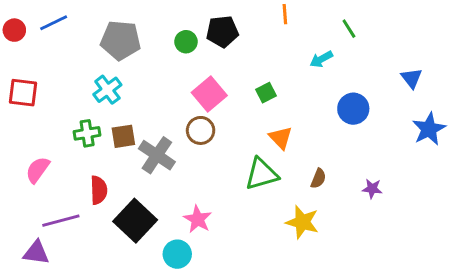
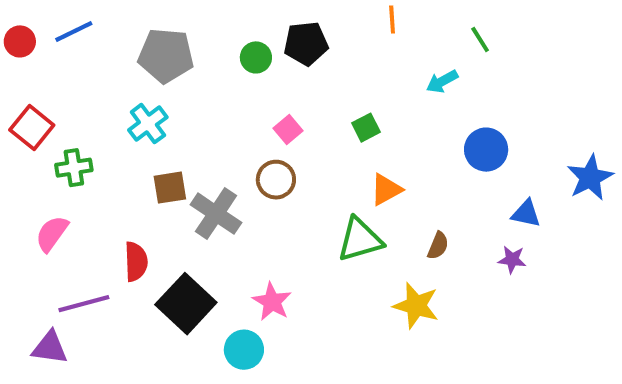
blue triangle: (411, 78) -> (526, 214), moved, turned -40
red square: (23, 93) -> (32, 128), turned 32
pink square: (209, 94) -> (288, 130), size x0.6
green cross: (87, 133) -> (74, 168), moved
orange triangle: (281, 138) -> (386, 190), turned 45

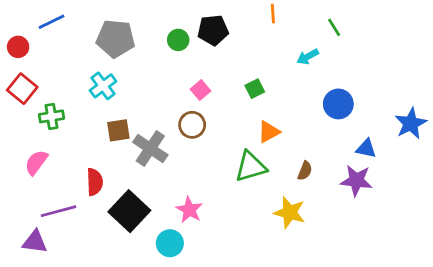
red circle: (20, 41) -> (18, 47), moved
purple star: (512, 260) -> (356, 181), size x1.6

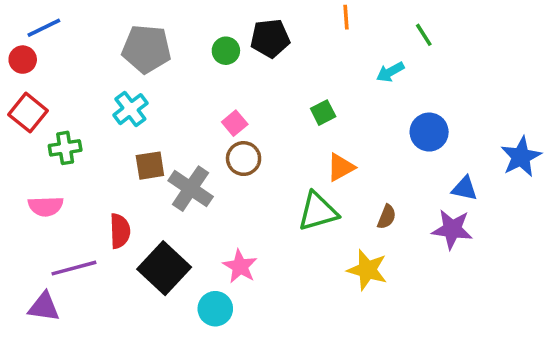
blue line: (51, 22) -> (44, 28), moved
pink square: (200, 90) -> (235, 123), moved
pink semicircle: (36, 162) -> (46, 206), turned -128

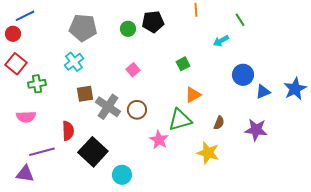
brown circle: (244, 159) -> (137, 110), moved
blue triangle: (464, 189) -> (263, 92), moved, turned -35
pink star: (240, 266) -> (159, 140), moved

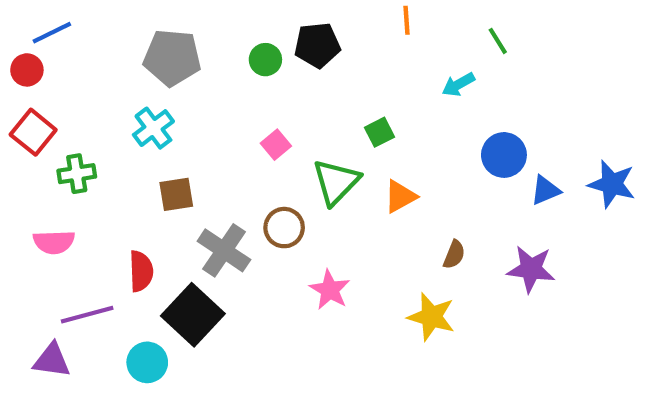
blue star: (295, 89) -> (612, 184), turned -30
gray cross: (108, 107) -> (224, 250), moved
green triangle: (180, 120) -> (336, 182), moved, turned -30
cyan circle: (122, 175) -> (147, 362), moved

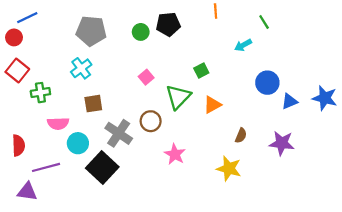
pink semicircle: (54, 242) -> (58, 123), moved
red semicircle: (141, 271) -> (18, 145), moved
cyan circle: (147, 362) -> (78, 143), moved

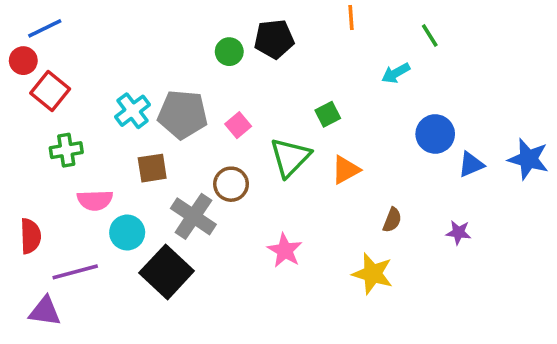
gray pentagon: (91, 31) -> (183, 114), moved
red square: (17, 71) -> (50, 91), moved
brown circle: (151, 121) -> (231, 184), moved
purple star: (282, 143) -> (458, 232), size x0.6

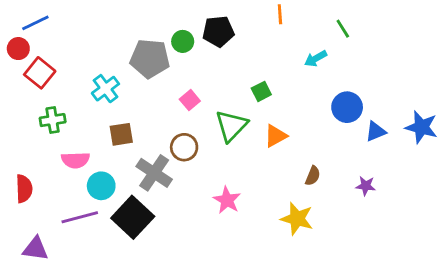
gray pentagon: (183, 114) -> (150, 59), moved
purple line: (75, 272) -> (80, 217), moved

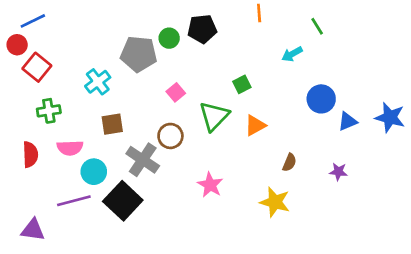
red semicircle: (24, 189) -> (30, 154), moved

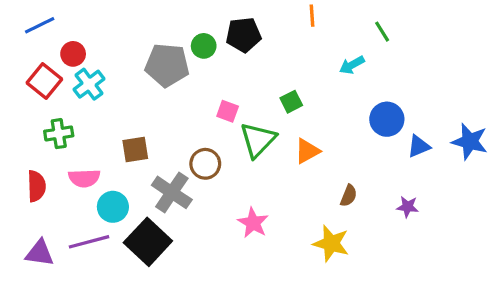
red circle: (17, 45) -> (73, 54), moved
cyan cross: (98, 82) -> (89, 84), moved
pink square: (176, 92) -> (228, 111), moved, turned -30
purple triangle: (33, 230) -> (40, 253), moved

